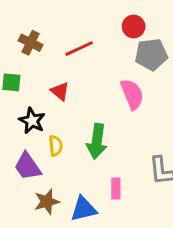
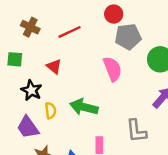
green arrow: (97, 141) -> (84, 107), turned 96

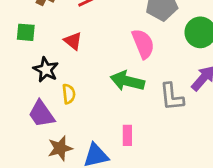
green arrow: (84, 107) -> (127, 81), moved
gray L-shape: (136, 131) -> (172, 97), moved

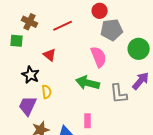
green square: (26, 32) -> (17, 41), moved
purple trapezoid: (42, 114) -> (28, 106), turned 60

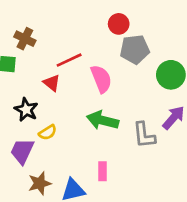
red line: (63, 26) -> (69, 60), moved
pink semicircle: (99, 57) -> (101, 79), moved
yellow semicircle: (47, 92) -> (48, 132), turned 64

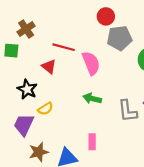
brown cross: (25, 39) -> (26, 29), turned 30
red line: (69, 60) -> (64, 47), turned 40
green arrow: (103, 120) -> (92, 98), size x0.7

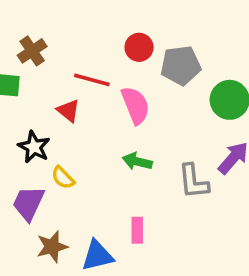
red circle: (106, 16) -> (139, 47), moved
yellow semicircle: (45, 109) -> (63, 178), turned 77

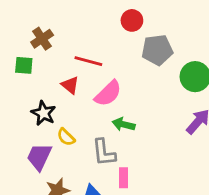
red circle: (139, 47) -> (132, 20), moved
pink semicircle: (135, 105) -> (108, 93), moved, turned 68
gray L-shape: (193, 181) -> (104, 152), moved

